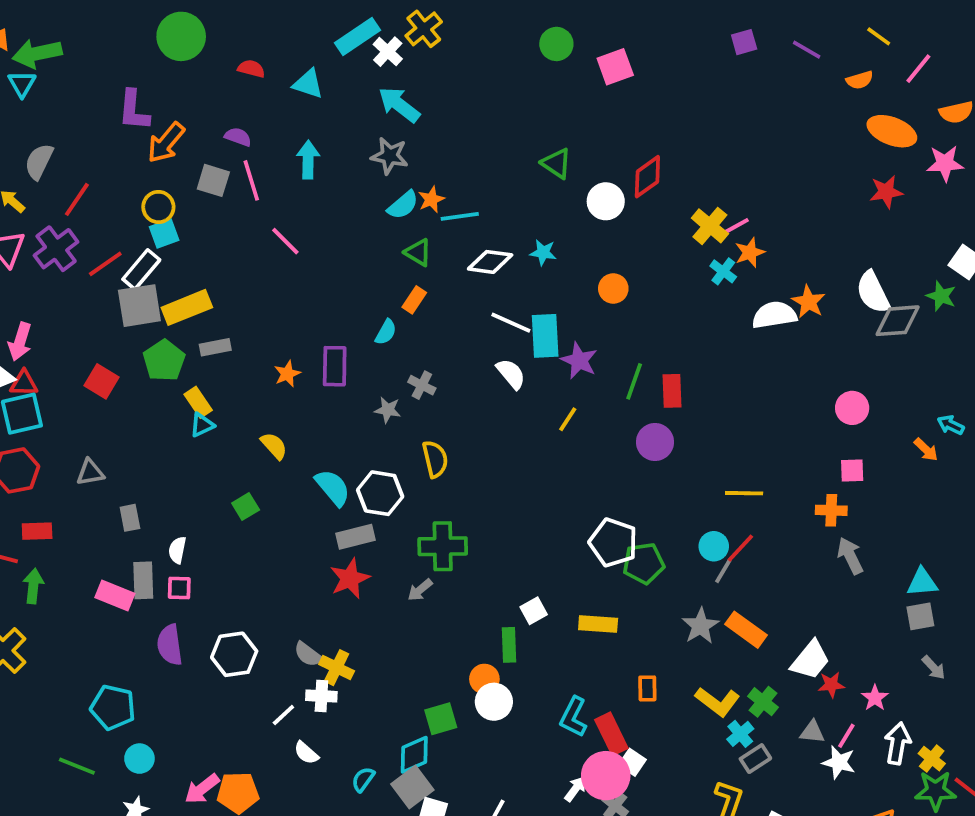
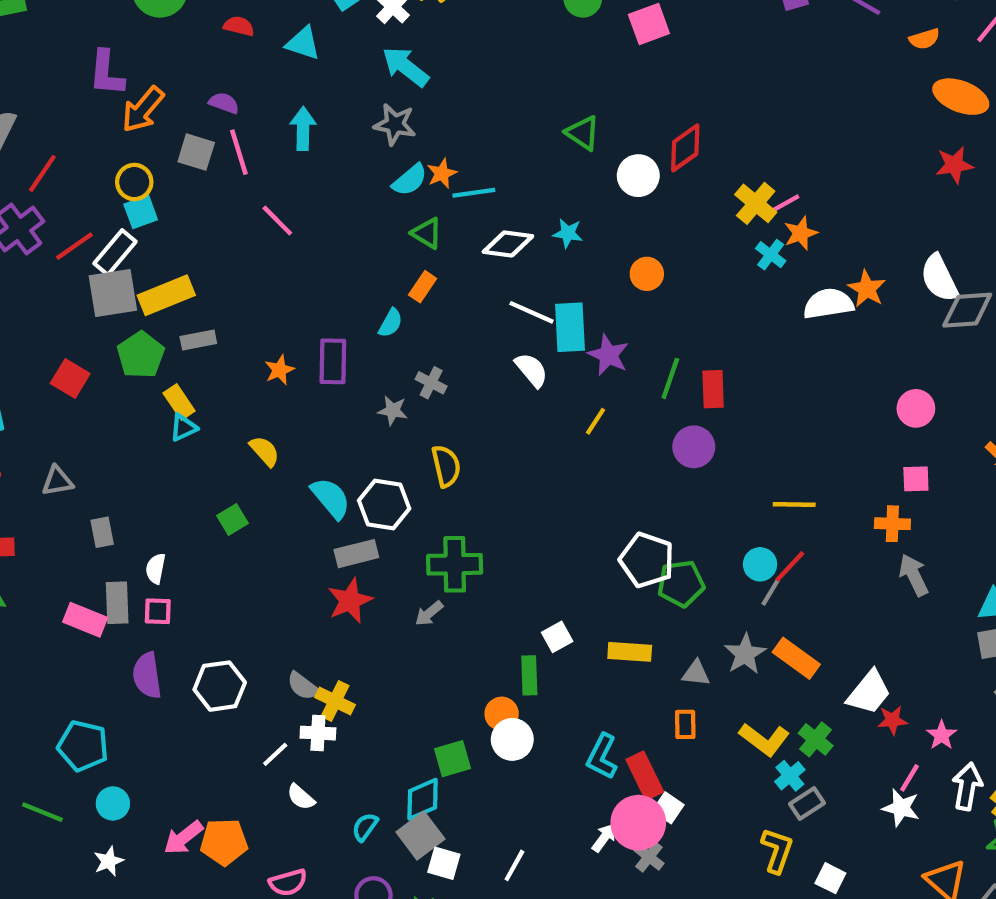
gray triangle: (812, 732) -> (696, 673), moved

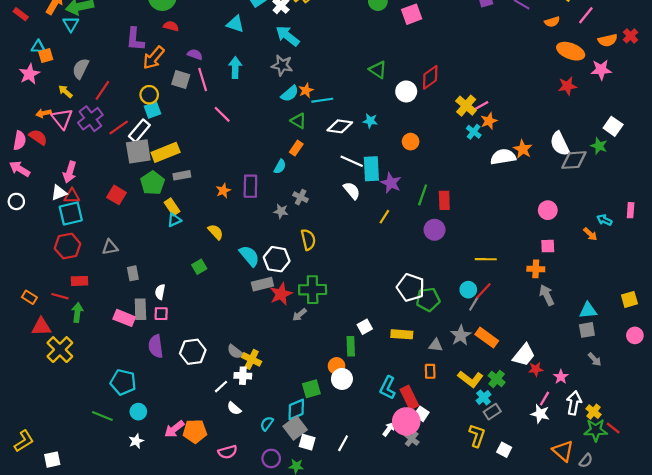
red semicircle: (239, 26) -> (171, 26), moved
red star: (350, 601) -> (281, 294), moved

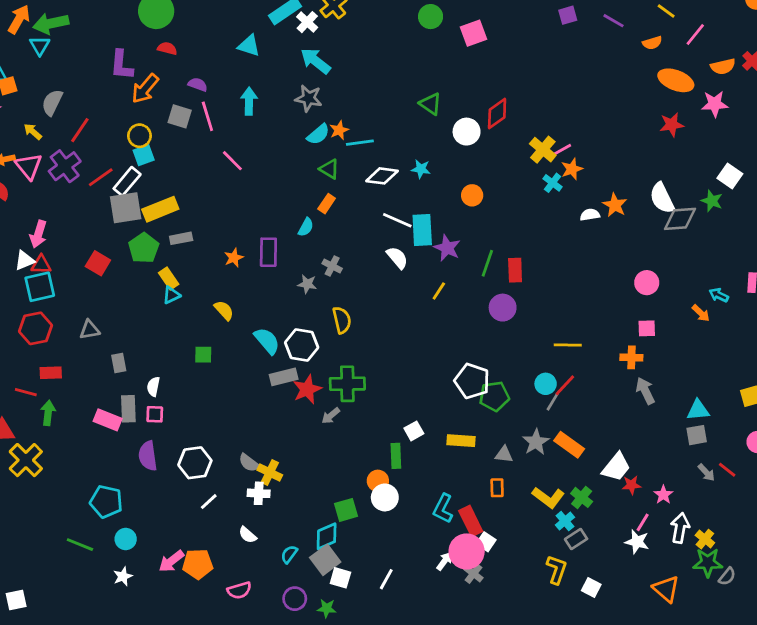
white semicircle: (503, 157) -> (590, 215), size x0.6
green square: (199, 267) -> (203, 355), turned 32
white line: (221, 387) -> (209, 502), moved
red line: (613, 428) -> (727, 470), moved
gray semicircle: (586, 461) -> (727, 576), moved

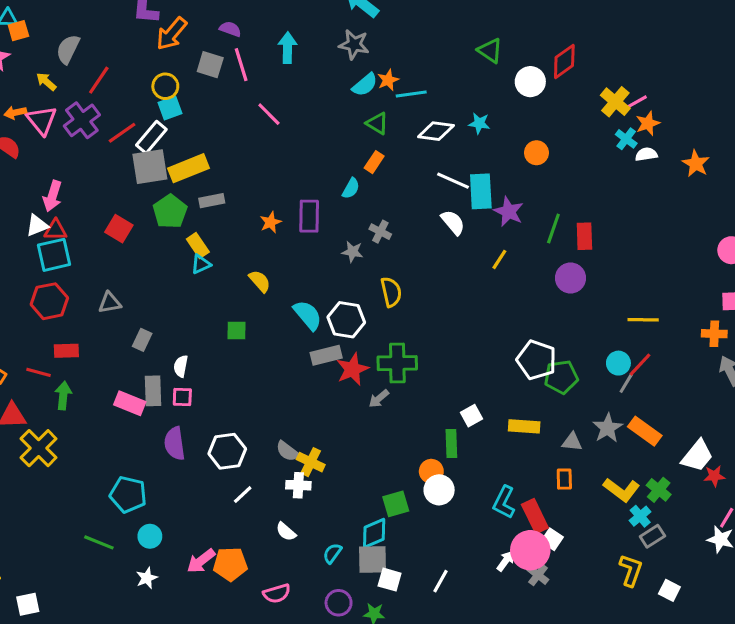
white semicircle: (590, 215) -> (646, 154), moved
gray rectangle: (119, 363) -> (142, 340), turned 36
gray square: (325, 560) -> (373, 559), turned 36

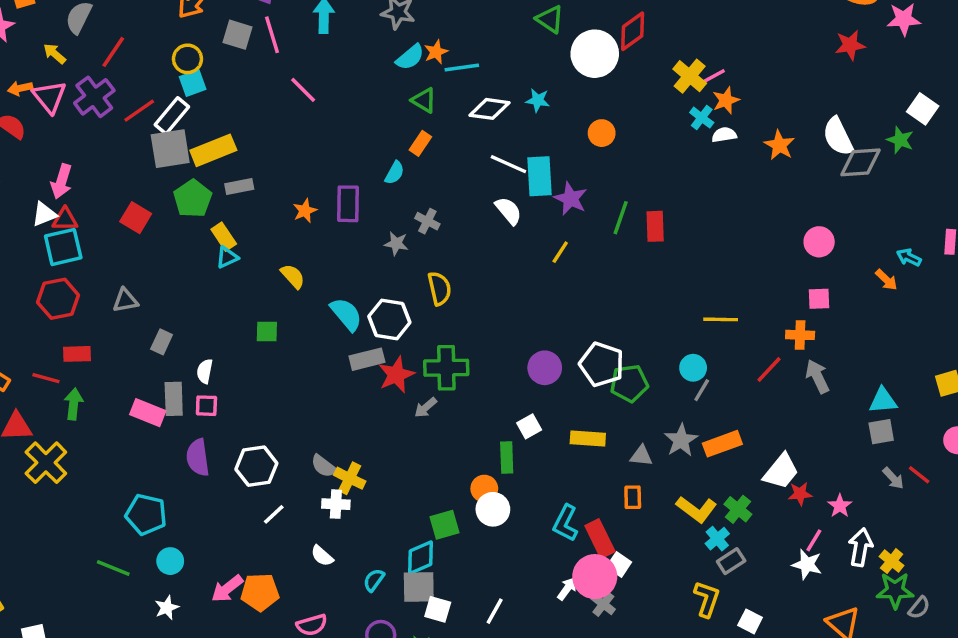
white circle: (530, 82) -> (595, 54), size x1.4
purple circle: (570, 278) -> (545, 368), moved
red line: (640, 365) -> (769, 369), moved
orange rectangle: (645, 431) -> (722, 444), turned -56

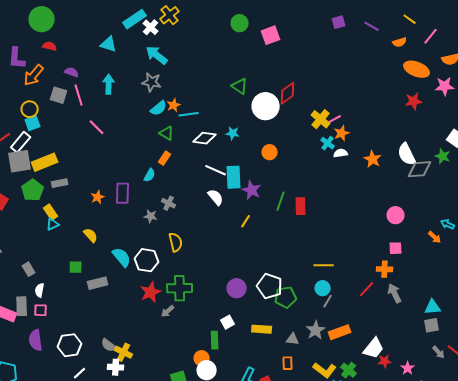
yellow line: (721, 319) -> (324, 265), moved
gray rectangle: (162, 342) -> (29, 269), moved, turned -56
gray rectangle: (367, 359) -> (98, 283), moved

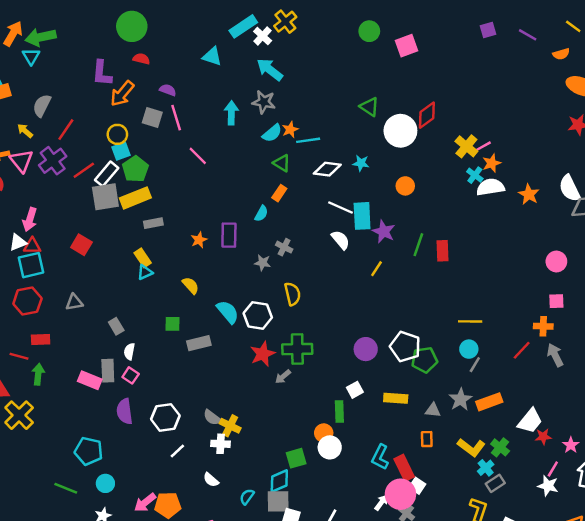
cyan arrow: (109, 84) -> (231, 113), moved
white semicircle: (341, 153) -> (490, 187), size x1.6
green pentagon: (33, 190) -> (135, 169), moved
pink square: (41, 310) -> (131, 375), turned 32

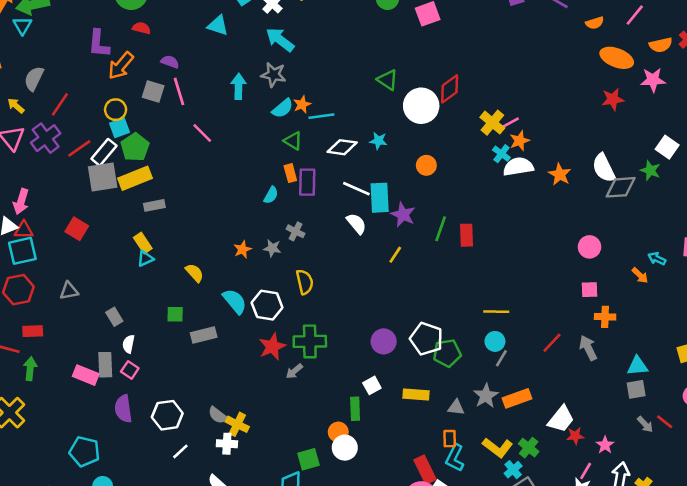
orange rectangle: (279, 193) -> (290, 173), turned -49
purple rectangle: (229, 235) -> (307, 182), moved
orange star: (199, 240) -> (242, 249), moved
orange cross: (543, 326) -> (605, 317), moved
cyan L-shape: (380, 457) -> (455, 458), moved

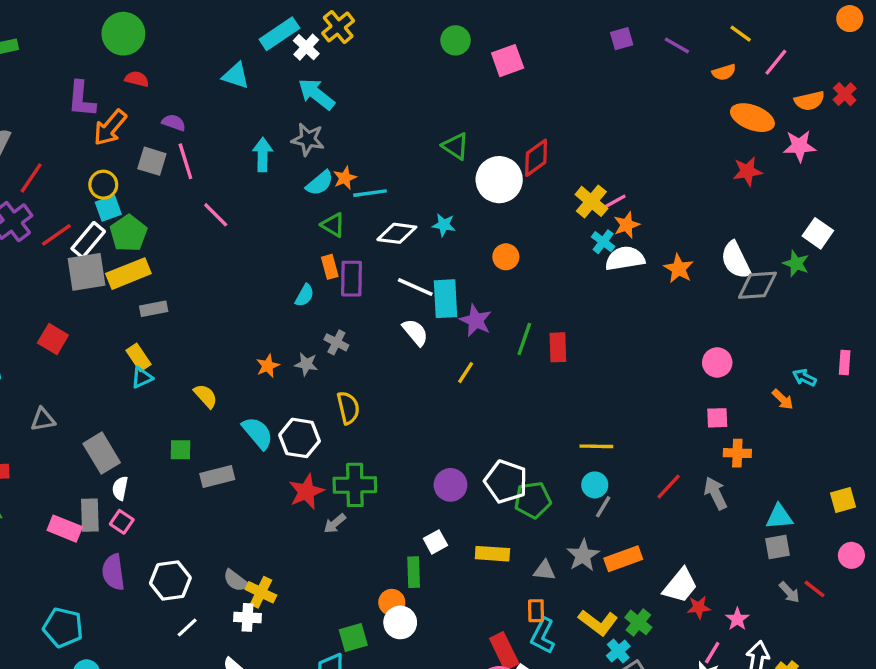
gray rectangle: (114, 317) -> (102, 453), size x1.6

